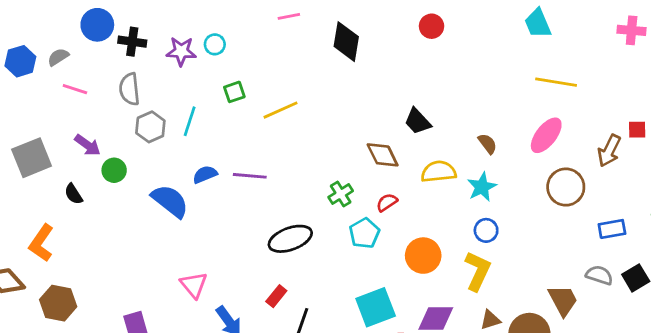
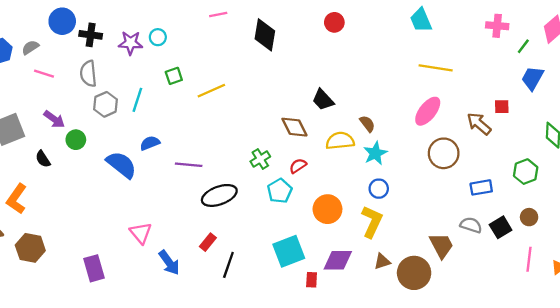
brown semicircle: (487, 144) -> (367, 124), moved
brown arrow: (609, 151) -> (479, 124), turned 105
purple line: (250, 176) -> (189, 165), moved

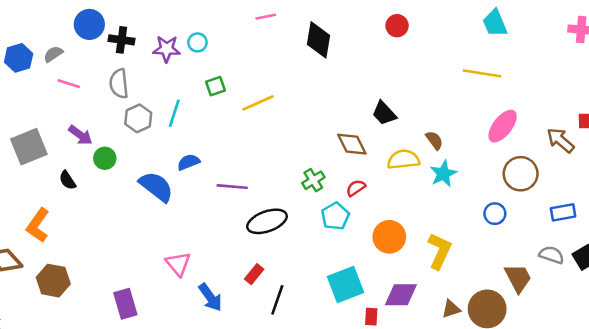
yellow line: (436, 68) -> (482, 73), moved
blue circle: (379, 189) -> (495, 214), moved
brown triangle: (382, 261) -> (451, 309), moved

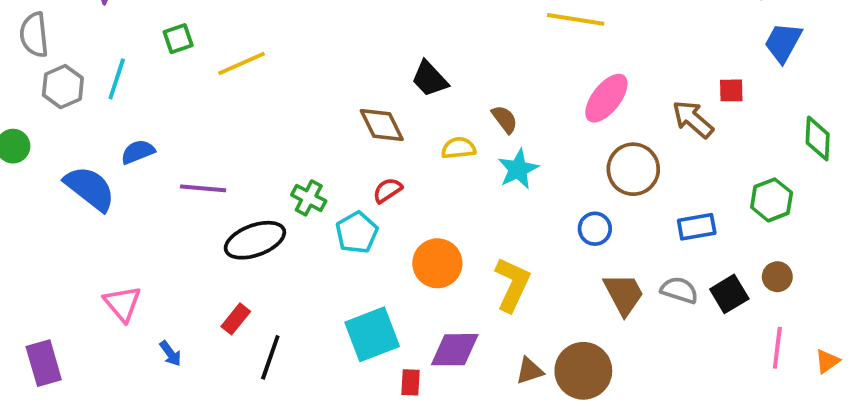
yellow semicircle: (403, 160) -> (459, 148), size x0.7
green cross: (313, 180) -> (309, 198), moved, turned -30
brown trapezoid: (518, 278) -> (624, 294), moved
blue arrow: (210, 297) -> (170, 354), size x0.6

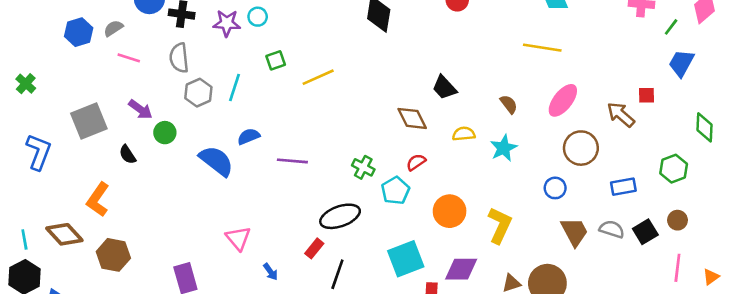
brown semicircle: (505, 119) -> (509, 104), moved
black ellipse: (255, 240) -> (340, 216), moved

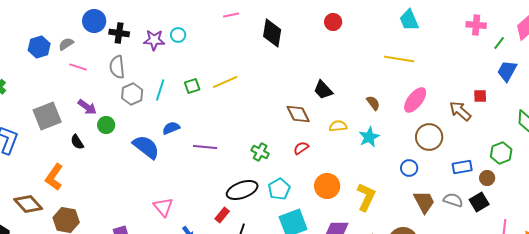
green square: (276, 60) -> (192, 86), moved
cyan pentagon: (395, 191) -> (279, 189), moved
brown circle: (677, 220) -> (487, 178), moved

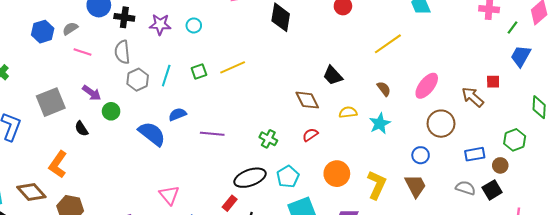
cyan circle: (178, 35) -> (194, 25), moved
yellow line: (399, 59) -> (388, 44), moved, turned -44
brown trapezoid: (424, 202) -> (415, 186), moved

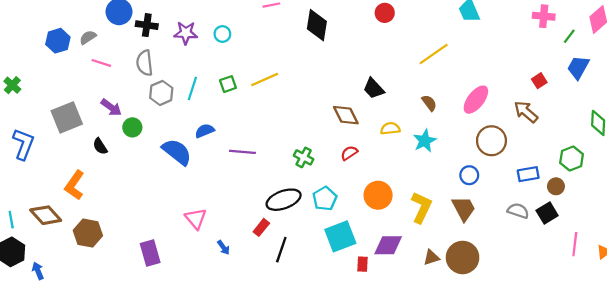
red square: (493, 82) -> (539, 81), moved, turned -32

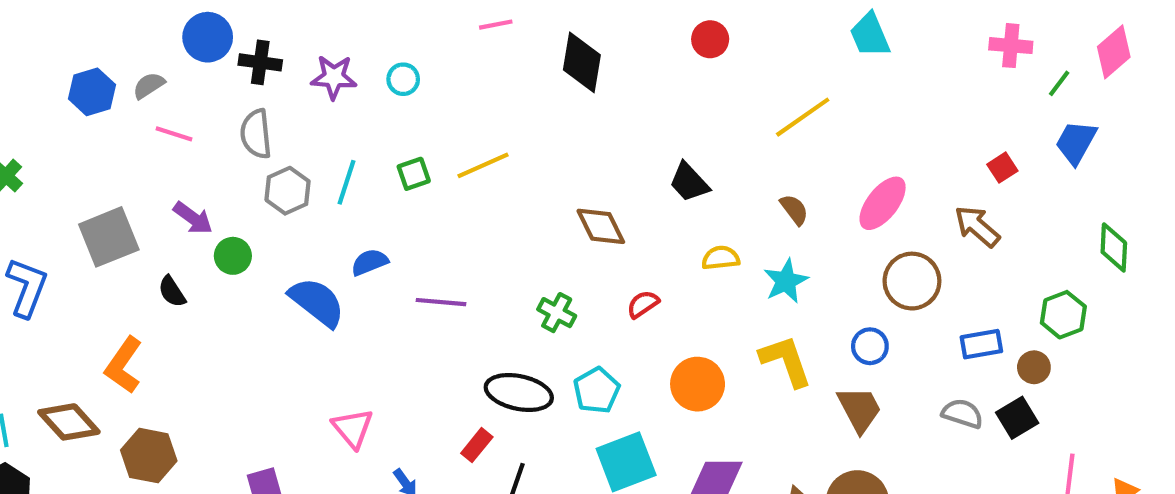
brown diamond: (346, 115) -> (601, 226), moved
black ellipse: (284, 200) -> (519, 392), turned 32
yellow L-shape: (421, 207) -> (786, 361), moved, turned -44

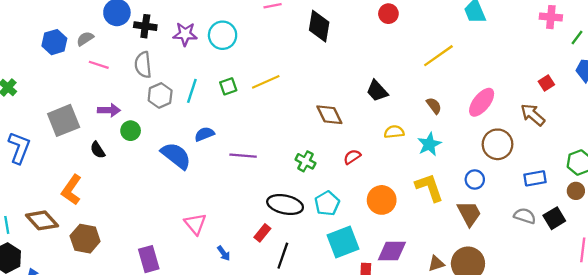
cyan circle: (403, 79) -> (223, 35), size x1.6
purple arrow: (193, 218) -> (109, 110), turned -35
brown circle: (1034, 367) -> (576, 191), moved

